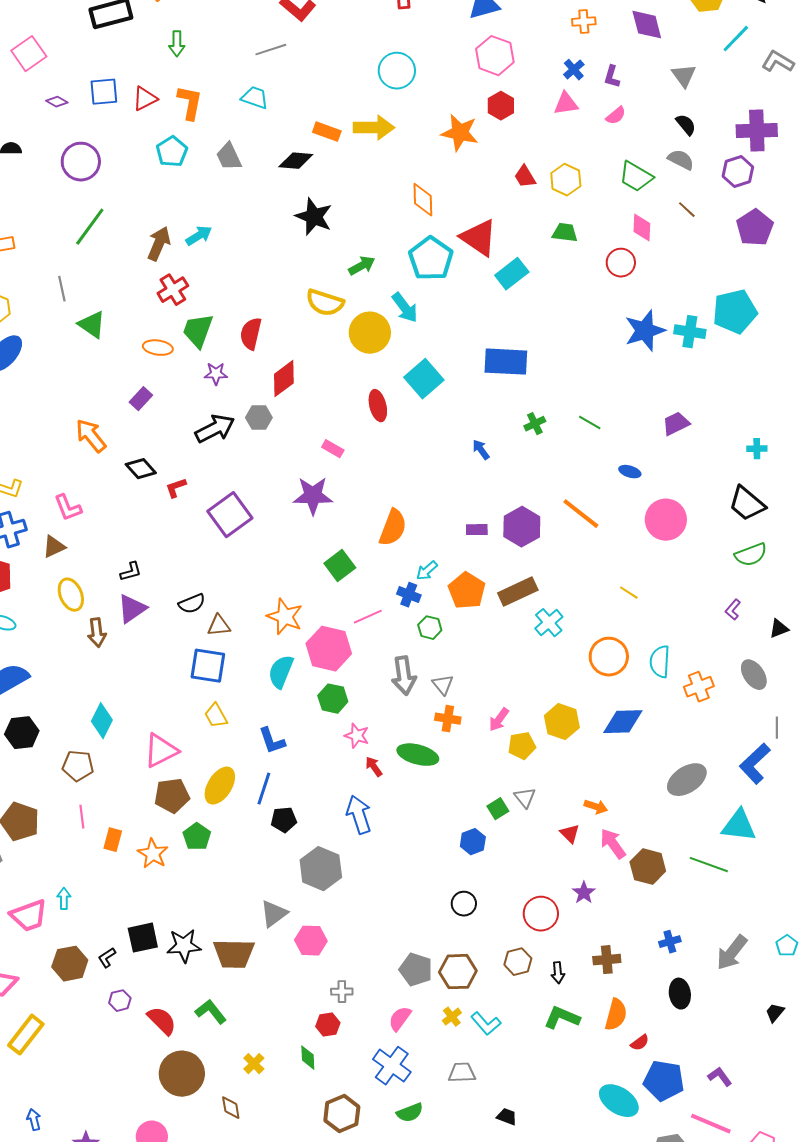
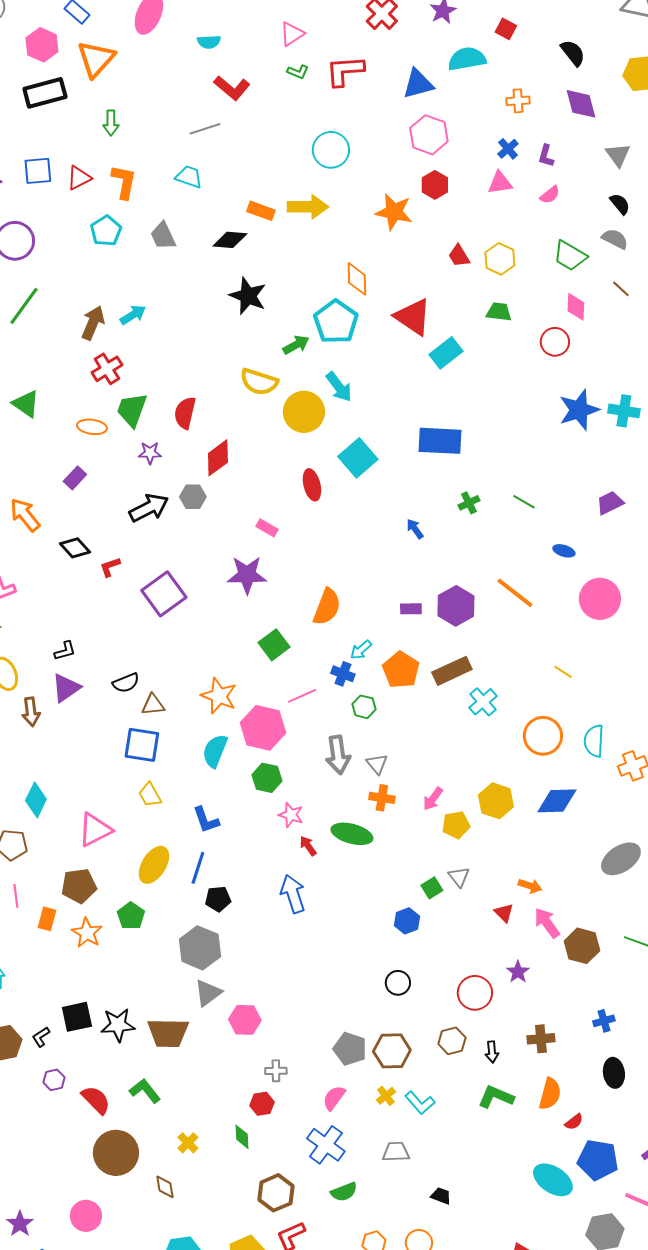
cyan pentagon: (431, 259) -> (336, 322), moved
brown pentagon: (172, 796) -> (79, 886), moved
gray hexagon: (321, 869) -> (200, 948), moved

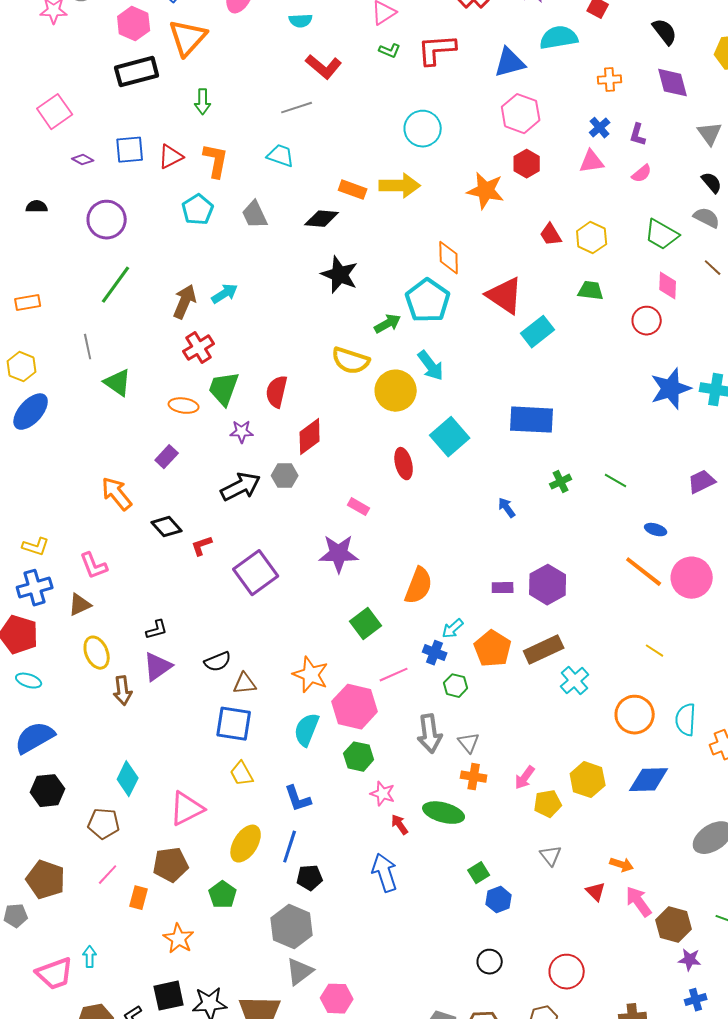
orange line: (515, 593) -> (644, 572), moved
green square: (432, 888) -> (479, 873), moved
pink line: (16, 896) -> (108, 875), turned 50
orange star: (87, 933) -> (179, 939), moved
purple star: (518, 972) -> (690, 960), moved, turned -30

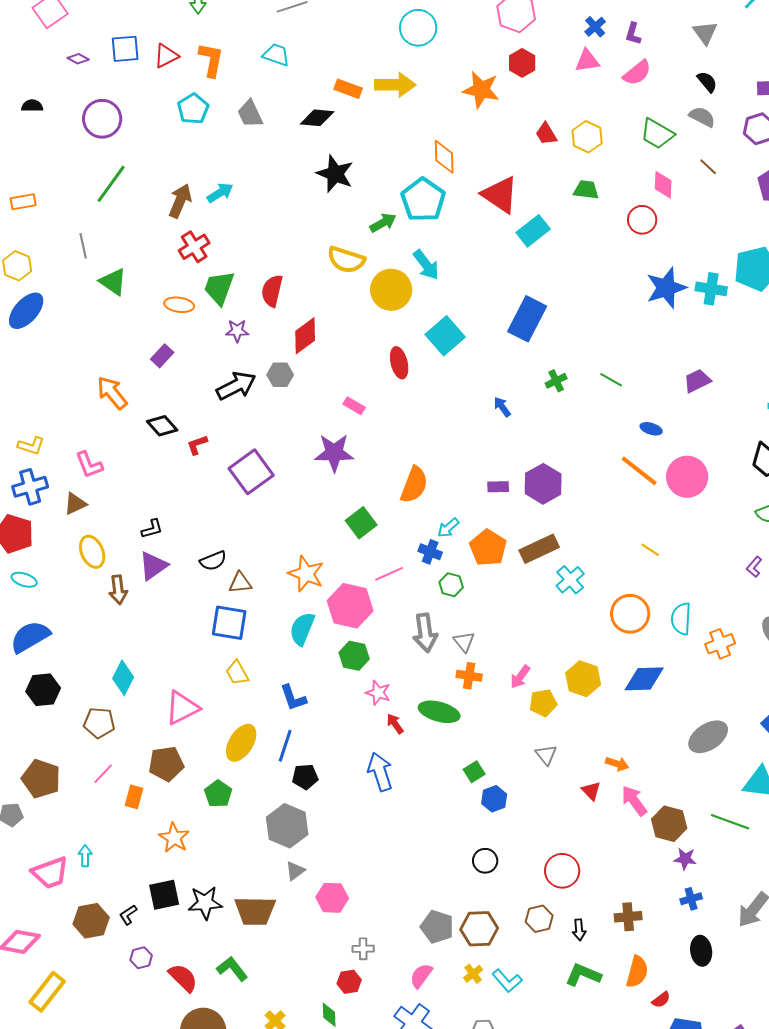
pink semicircle: (642, 174) -> (637, 73), size x1.4
blue rectangle: (532, 420) -> (527, 319), turned -66
gray triangle: (300, 972) -> (295, 871), size x0.7

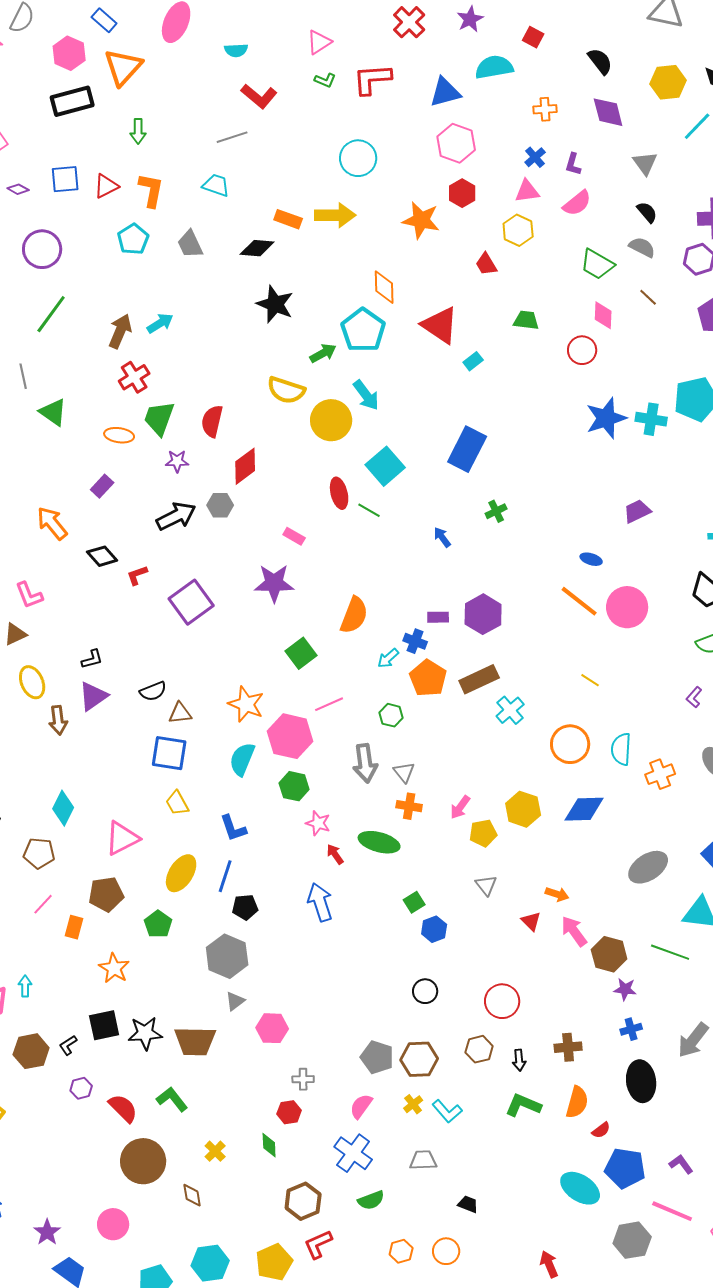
yellow hexagon: (587, 137) -> (518, 230), moved
cyan rectangle: (533, 231) -> (473, 361), size x0.6
green line: (611, 380) -> (369, 510), moved
blue cross: (430, 552) -> (415, 641), moved
black ellipse: (701, 951) -> (641, 1081), size x1.4

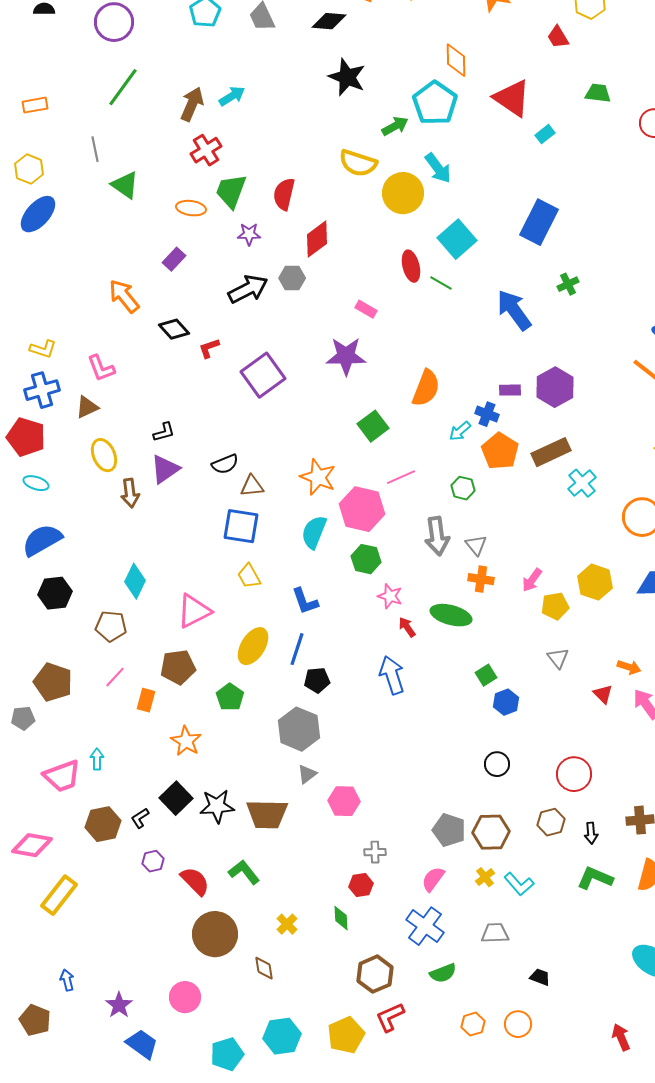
blue arrow: (442, 537) -> (514, 310), size x2.0
black square: (104, 1025) -> (176, 798), turned -32

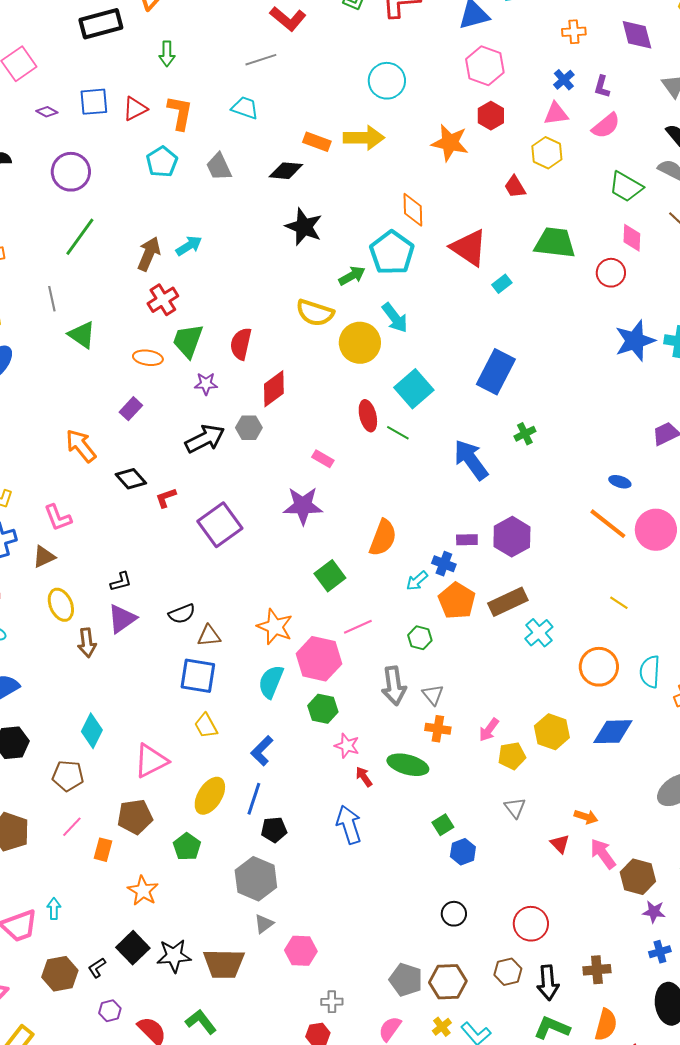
green trapezoid: (598, 93) -> (555, 243), size x1.6
blue L-shape: (305, 601) -> (262, 751), turned 64
black arrow: (591, 833) -> (548, 983), size x1.6

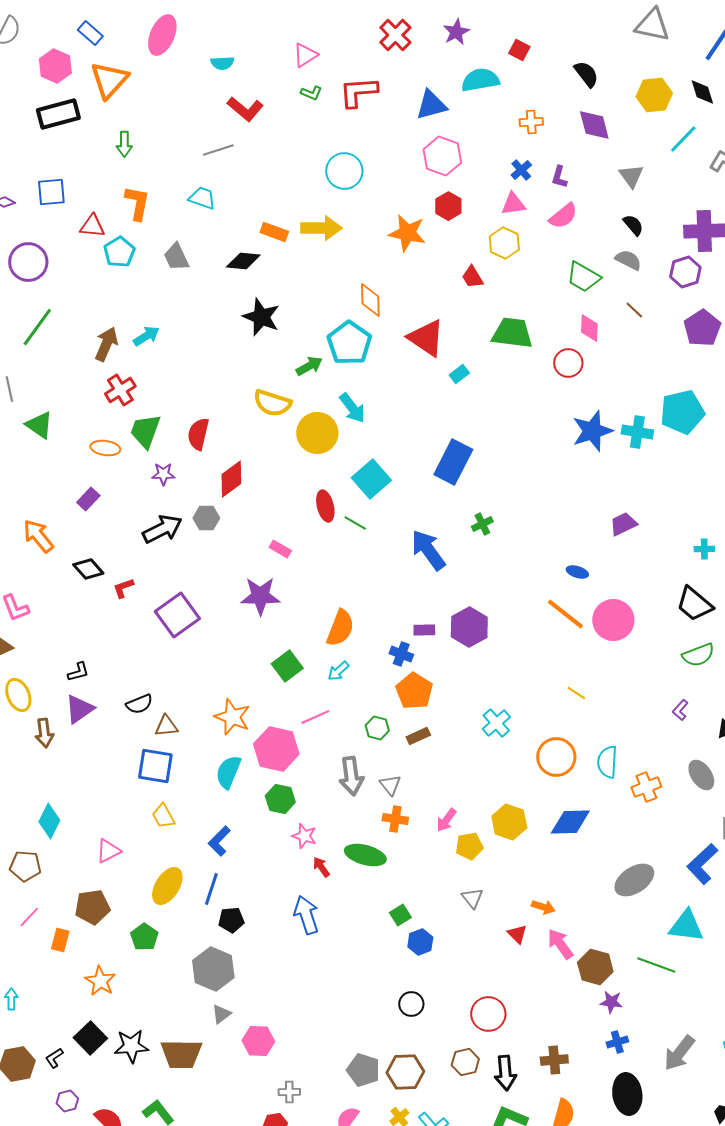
red triangle: (135, 109) -> (92, 226), moved, turned 32
cyan arrow: (417, 581) -> (338, 671), moved
brown rectangle: (508, 602) -> (418, 736), moved, size x0.6
pink triangle: (151, 761) -> (108, 851), size x0.7

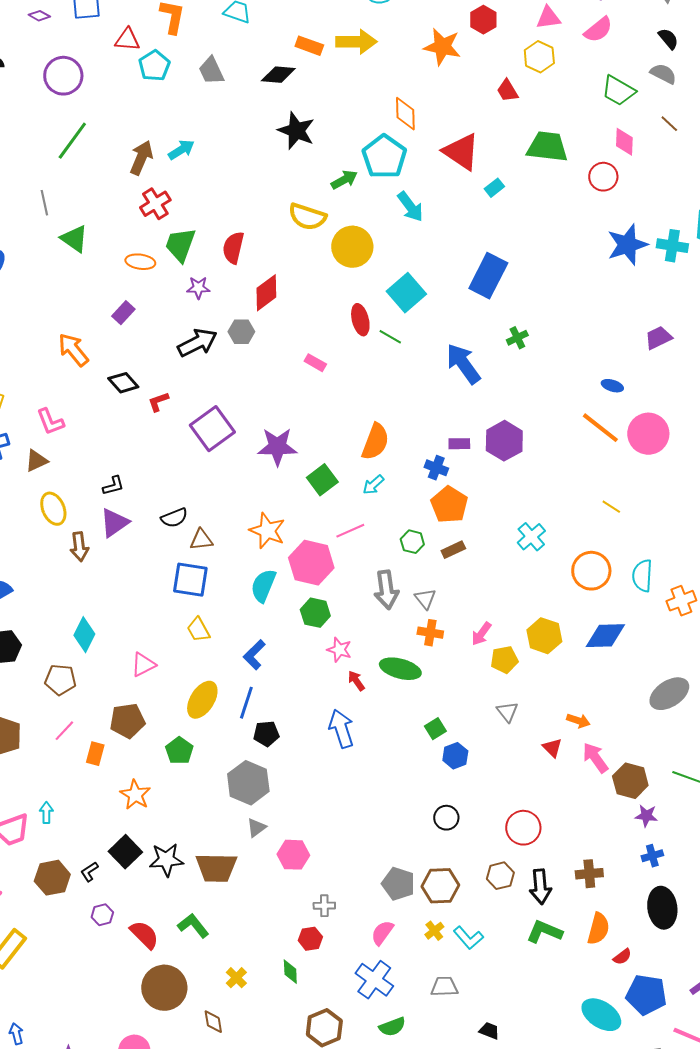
cyan arrow: (352, 408) -> (410, 207), moved
purple star: (260, 596) -> (277, 447), moved

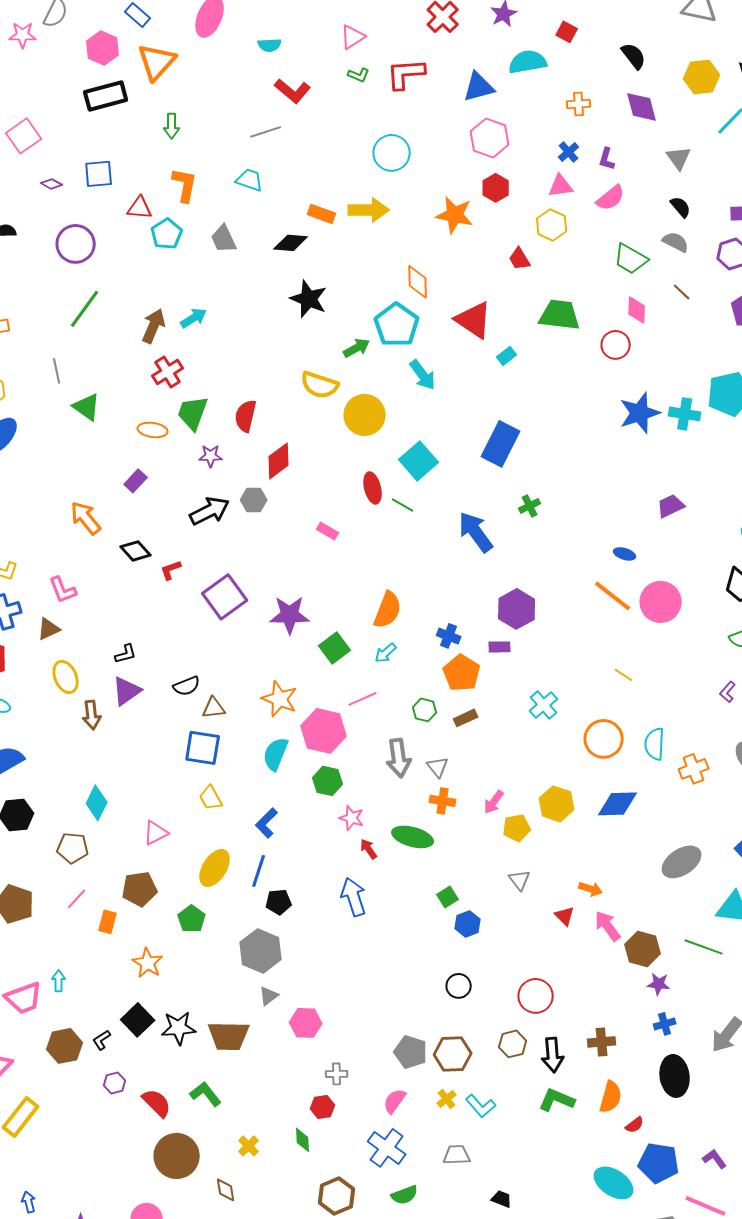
purple rectangle: (459, 444) -> (500, 647), moved

